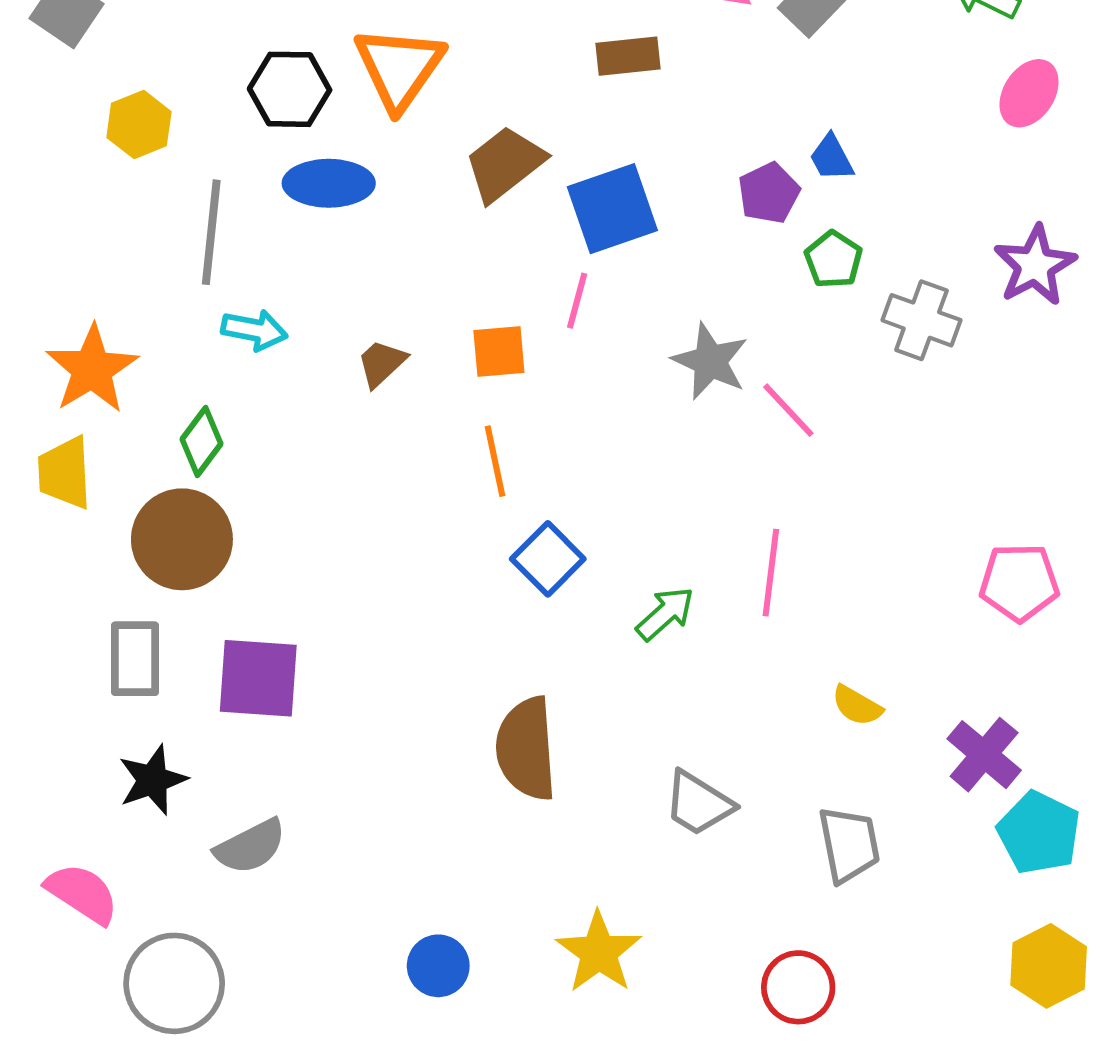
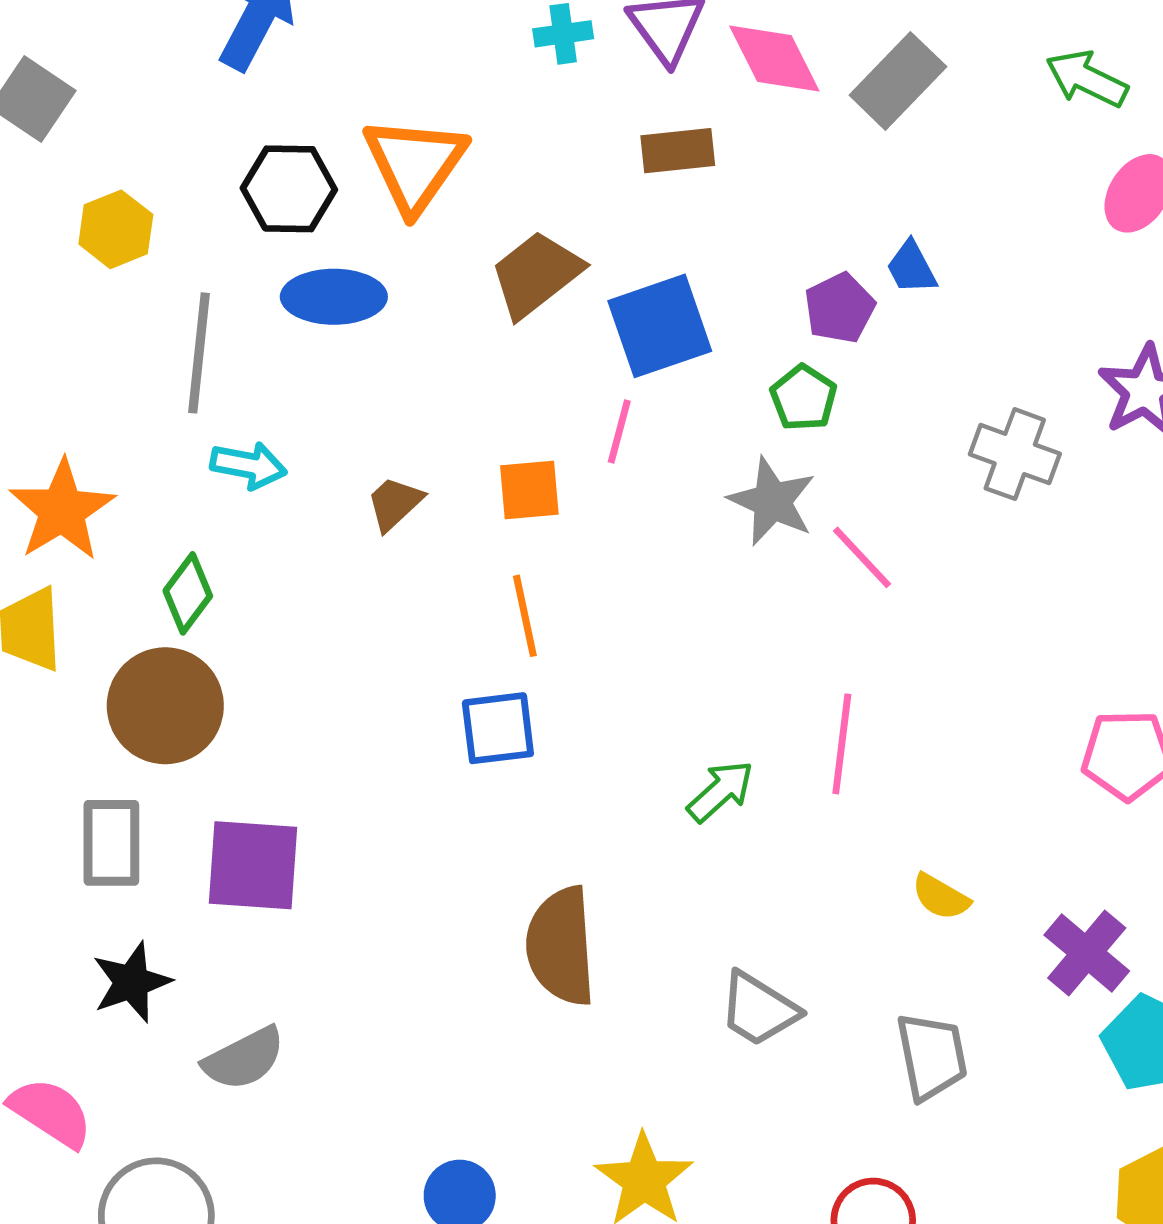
green pentagon: (833, 260) -> (804, 398), moved
blue square: (548, 559) -> (498, 728), moved, turned 38

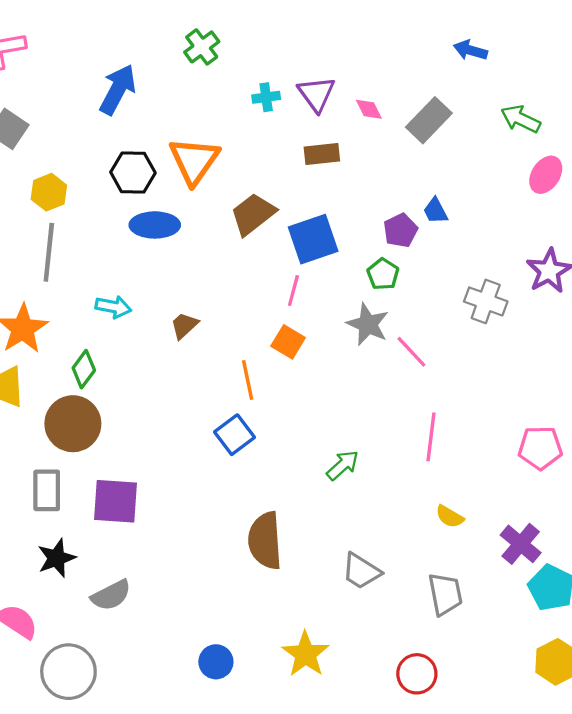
pink diamond: (774, 59) -> (369, 109), size x0.6
gray line: (199, 353) -> (49, 252), moved
orange square: (529, 490) -> (288, 342), moved, turned 36
blue square: (498, 728) -> (234, 435), turned -30
pink line: (842, 744) -> (431, 437), moved

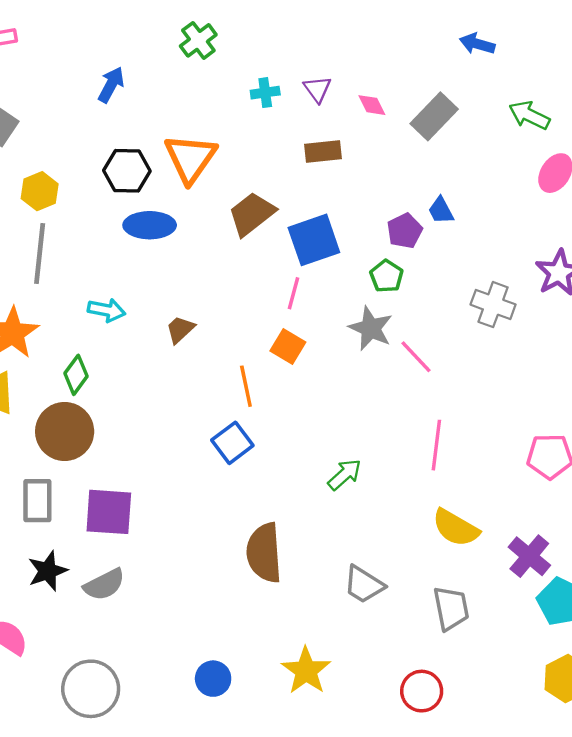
blue arrow: (118, 90) -> (111, 85), size x0.7
purple triangle: (316, 94) -> (317, 89), size x0.7
yellow semicircle: (450, 517) -> (456, 528), size x1.6
gray semicircle: (111, 595) -> (104, 585), moved
gray circle: (68, 672) -> (91, 689), moved

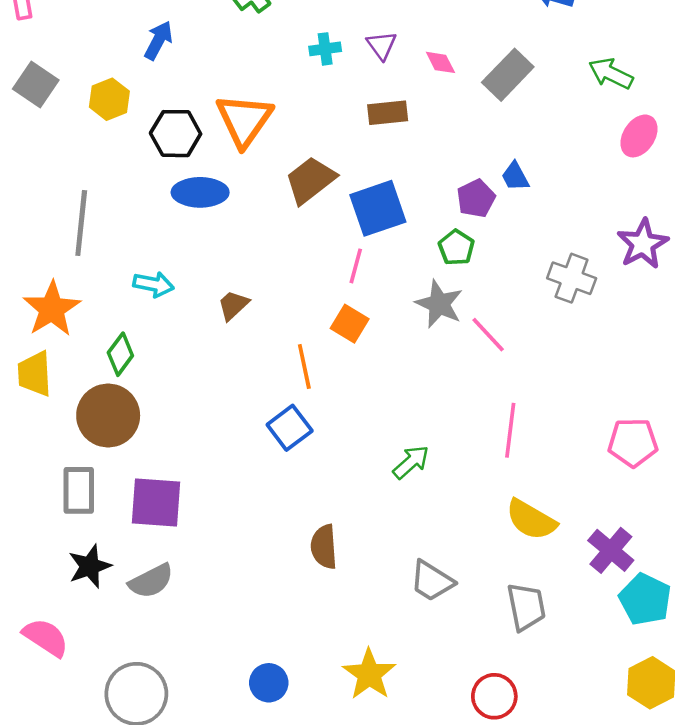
yellow hexagon: (40, 191) -> (109, 99), moved
brown semicircle: (264, 553) -> (324, 547), size x0.7

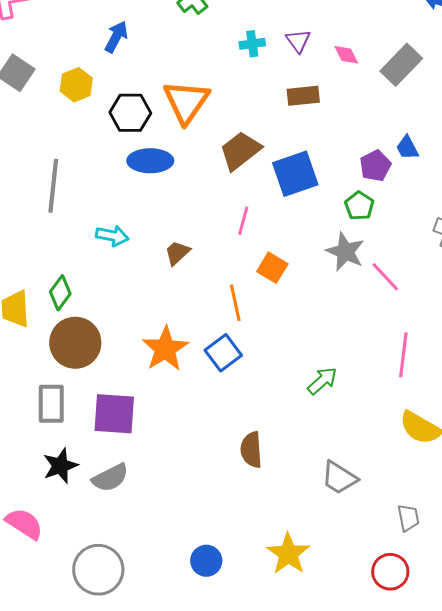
pink line: (356, 266) -> (243, 221), moved
orange star: (52, 309) -> (165, 349), moved
green diamond: (120, 354) -> (60, 293), moved
gray trapezoid: (526, 607) -> (408, 518), moved, size x0.7

